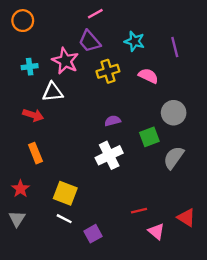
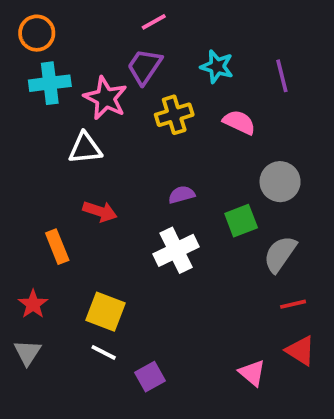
purple trapezoid: (90, 41) -> (144, 66), turned 75
cyan cross: (30, 67) -> (50, 83), moved, size x1.5
red arrow: (33, 115) -> (100, 211), moved
red line: (139, 211) -> (293, 304), moved

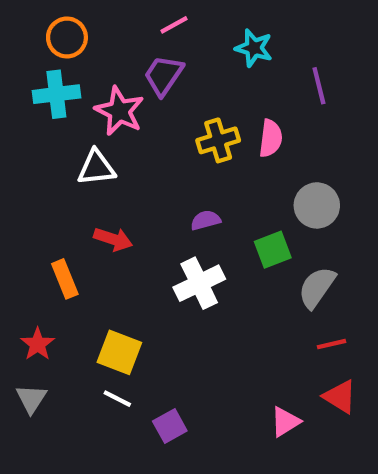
orange circle: (37, 33) -> (67, 37), moved
cyan star: (217, 66) -> (254, 48), moved
yellow cross: (174, 115) -> (218, 140), moved
pink semicircle: (239, 122) -> (271, 138), turned 72
pink triangle: (252, 373) -> (285, 422), turned 48

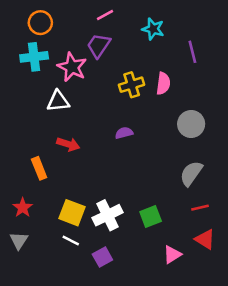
green square: (273, 250) -> (151, 216), moved
white cross: (199, 283) -> (108, 215), moved

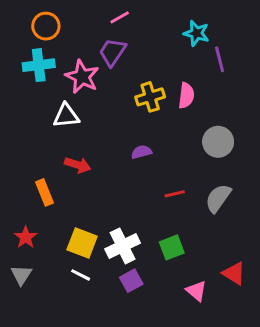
cyan star: (153, 29) -> (196, 33), moved
red line: (200, 208) -> (175, 194), moved
pink triangle: (172, 254) -> (196, 291), turned -48
purple square: (102, 257) -> (131, 281), moved

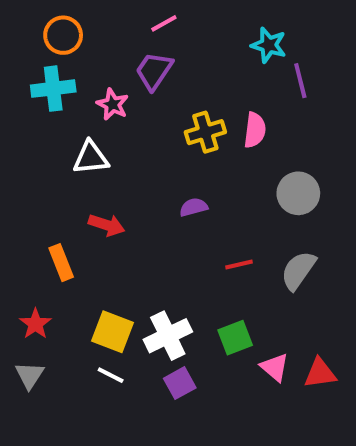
pink star: (82, 77) -> (113, 104), size x0.7
red triangle: (234, 273) -> (320, 373), turned -40
pink triangle: (196, 291) -> (275, 367), moved

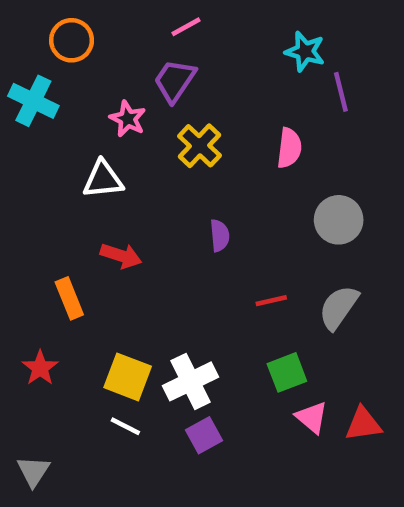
cyan cross: (53, 89) -> (33, 101), moved, turned 33
yellow cross: (205, 132) -> (199, 146), moved, turned -30
purple semicircle: (194, 207) -> (220, 236), turned 100
green square: (235, 338) -> (287, 372), moved
gray triangle: (29, 375) -> (33, 471), moved

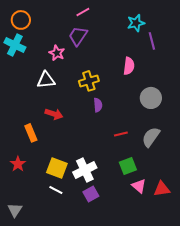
orange circle: (72, 40) -> (21, 20), moved
cyan star: (305, 51) -> (136, 23), turned -30
yellow cross: (199, 146) -> (89, 81), moved, turned 30

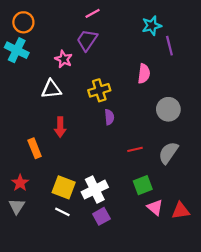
red arrow: (54, 114) -> (60, 127), turned 72
gray triangle: (15, 210) -> (17, 206), moved

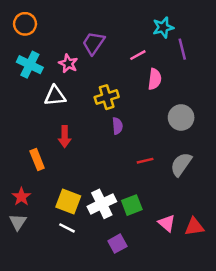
pink line: (93, 13) -> (138, 55), moved
cyan cross: (17, 50) -> (30, 65), moved
green square: (143, 185) -> (132, 205), moved
purple square: (101, 216) -> (117, 244), moved

